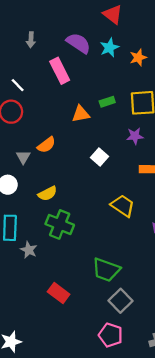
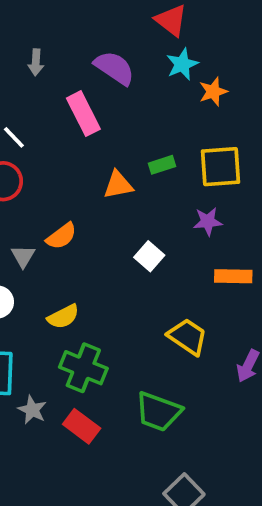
cyan star: (109, 48) -> (182, 64), moved
green trapezoid: (106, 270) -> (158, 412), moved
red rectangle: (59, 293) -> (82, 426), moved

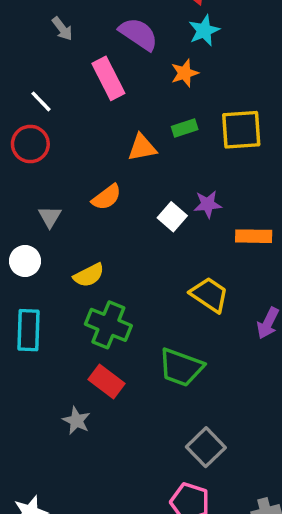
gray arrow: (36, 62) -> (62, 29), turned -40
orange star: (213, 92) -> (185, 73), moved
purple star: (208, 221) -> (208, 204), moved
orange semicircle: (61, 236) -> (107, 197), moved
gray star: (32, 410) -> (76, 421), moved

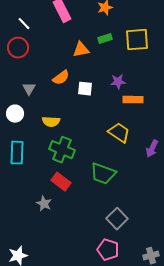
white square: (172, 217) -> (85, 89), moved, turned -35
orange rectangle: (254, 236) -> (133, 100), moved
yellow semicircle: (89, 275) -> (51, 122), turned 30

